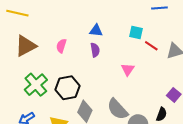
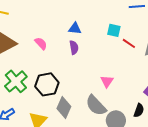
pink semicircle: (61, 46) -> (41, 43), turned 120
pink triangle: (128, 69) -> (107, 81), moved

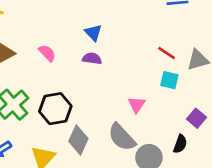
blue triangle: (75, 28) -> (93, 33), turned 40
cyan square: (114, 30) -> (169, 80), moved
purple semicircle: (74, 47) -> (92, 58), turned -72

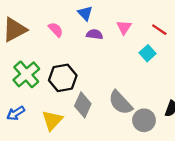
blue triangle: (93, 33) -> (85, 13), moved
cyan square: (169, 80) -> (148, 53), moved, turned 35
pink triangle: (137, 105) -> (124, 27), moved

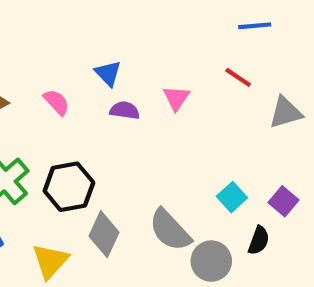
red line: (159, 30) -> (238, 77), moved
cyan square: (148, 53) -> (232, 197), moved

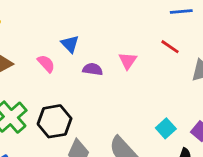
blue triangle: (108, 73) -> (70, 44), moved

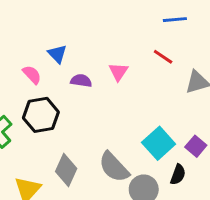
black hexagon: (55, 121) -> (41, 115), moved
cyan square: (166, 128) -> (159, 143), size x1.5

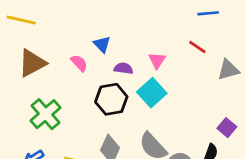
black hexagon: (41, 115) -> (111, 99), moved
cyan square: (159, 143) -> (152, 93), moved

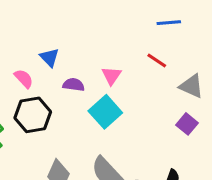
gray triangle: (228, 70) -> (191, 86), turned 40
black hexagon: (111, 99) -> (33, 115), moved
purple square: (227, 128) -> (187, 124), moved

